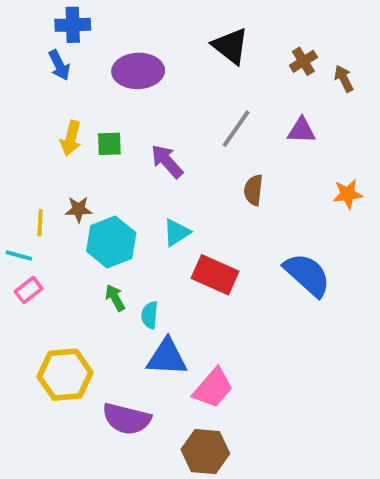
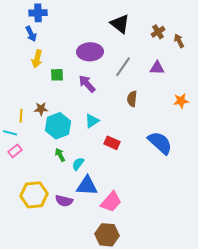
purple ellipse: (138, 71) -> (90, 52), moved
yellow arrow: (71, 138) -> (37, 59), moved
red rectangle: (215, 275) -> (112, 143), size x0.7
cyan semicircle: (150, 315) -> (78, 164), turned 32
purple semicircle: (127, 419) -> (64, 201), moved, size x0.7

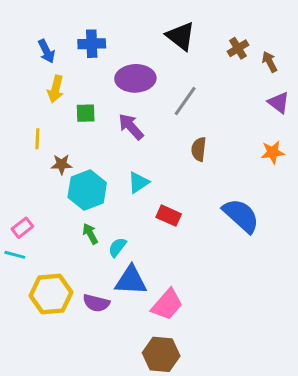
blue cross: (38, 13) -> (92, 44), moved
purple triangle: (157, 68) -> (279, 103), moved, turned 35
yellow line: (21, 116) -> (37, 139), moved
cyan line: (10, 133) -> (15, 255), moved

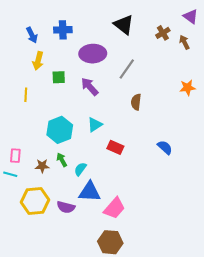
purple triangle: (279, 103) -> (191, 16), moved
orange star: (273, 152) -> (188, 88), moved
brown star: (62, 164) -> (42, 166), moved
blue semicircle: (241, 216) -> (165, 147), size x0.6
pink rectangle: (22, 228) -> (15, 156), turned -48

